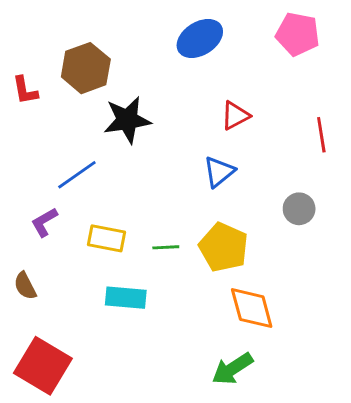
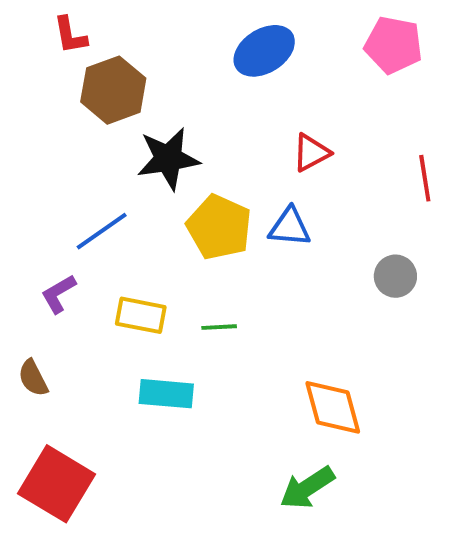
red L-shape: (25, 90) -> (70, 35), moved
blue triangle: (219, 172) -> (290, 227), turned 44
yellow pentagon: (224, 247) -> (219, 227), moved

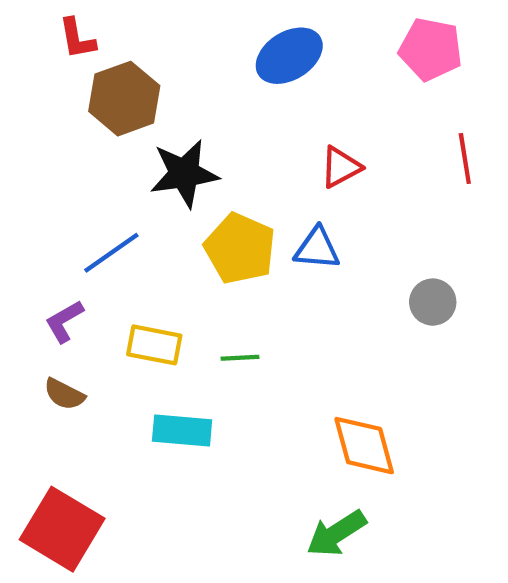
red line: (425, 178) -> (465, 159), moved
brown semicircle: (33, 378) -> (64, 394), moved, turned -36

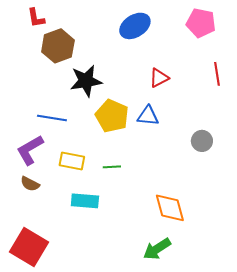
blue line: (111, 253) -> (52, 118), turned 44
purple L-shape: (64, 321) -> (30, 150), size x1.5

